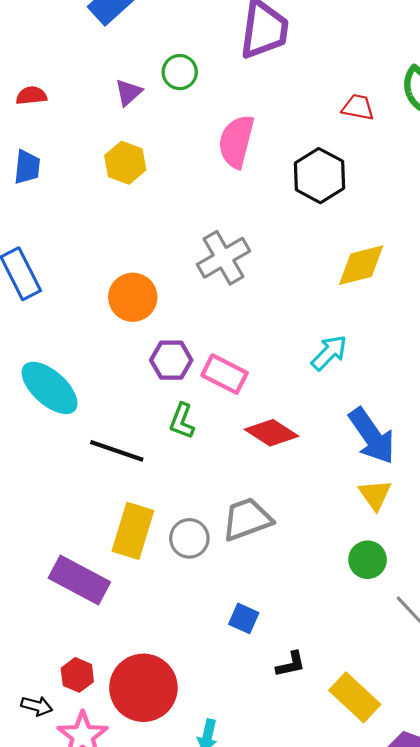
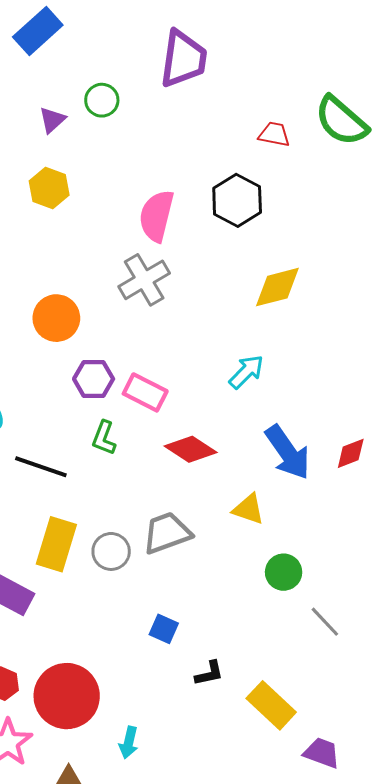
pink semicircle: (236, 141) -> (157, 216), moved
yellow triangle: (375, 495) -> (248, 509), moved, turned -36

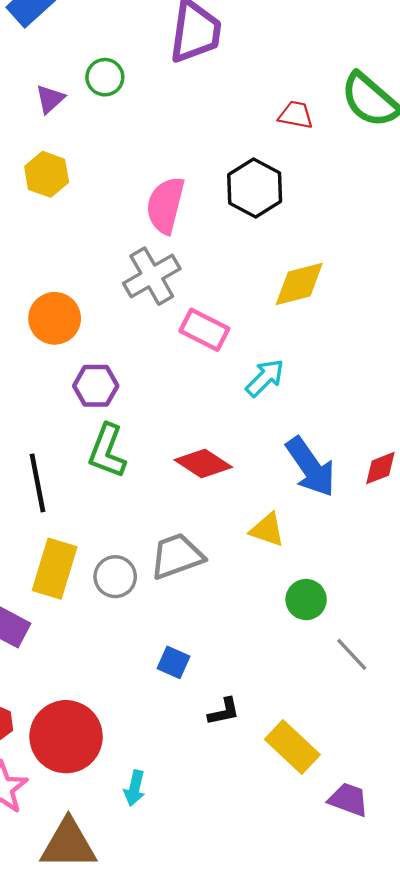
pink rectangle: (145, 392) -> (204, 330), moved
green L-shape: (104, 438) -> (107, 451), size x1.4
black line: (41, 467) -> (37, 483), turned 60

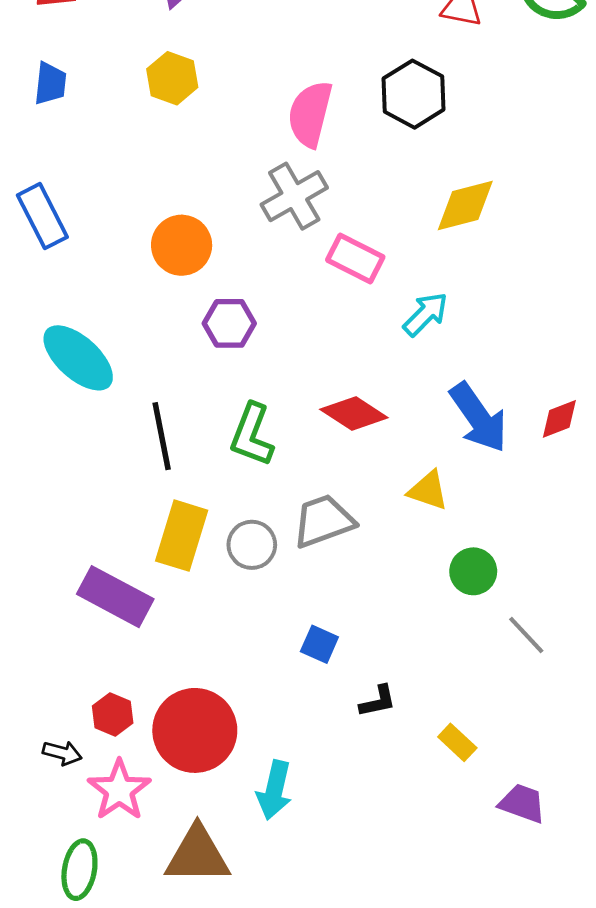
green L-shape: (107, 451) -> (252, 435), moved
yellow rectangle: (292, 747) -> (457, 742), size x0.6
cyan arrow: (135, 788) -> (274, 790), size x1.4

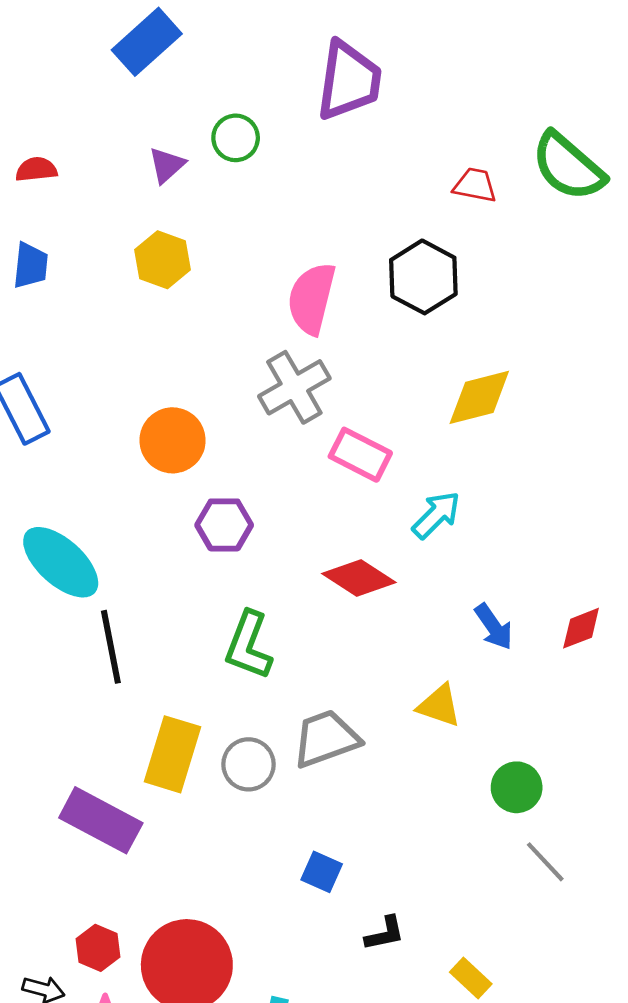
red diamond: (354, 414) -> (359, 578), moved
blue arrow: (479, 418) -> (494, 627), size x0.6
black line: (162, 436) -> (111, 647), moved
green circle: (473, 571) -> (517, 787), moved

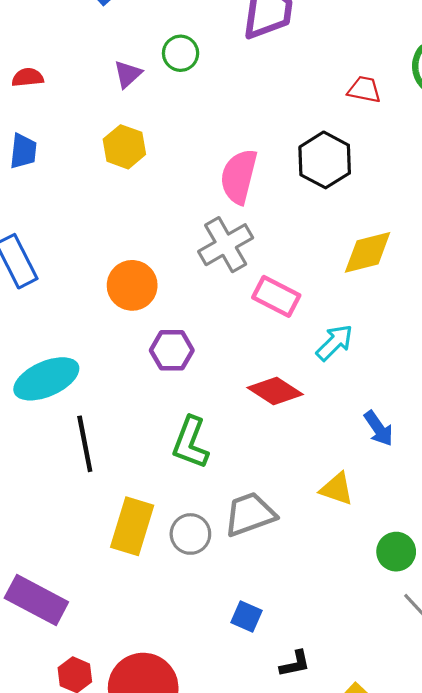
cyan ellipse: (61, 562) -> (46, 379), turned -66
purple rectangle: (101, 820) -> (36, 600), moved

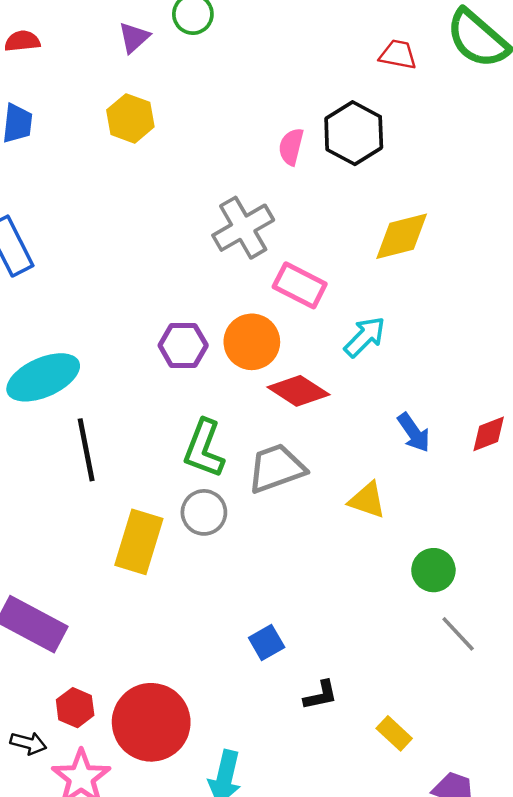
pink semicircle: (239, 176) -> (291, 147), moved, size x0.6
orange circle: (132, 285) -> (252, 342), moved
gray trapezoid: (250, 514) -> (276, 468), moved
gray circle: (190, 534) -> (204, 512), moved
blue square: (247, 616) -> (267, 643), turned 36

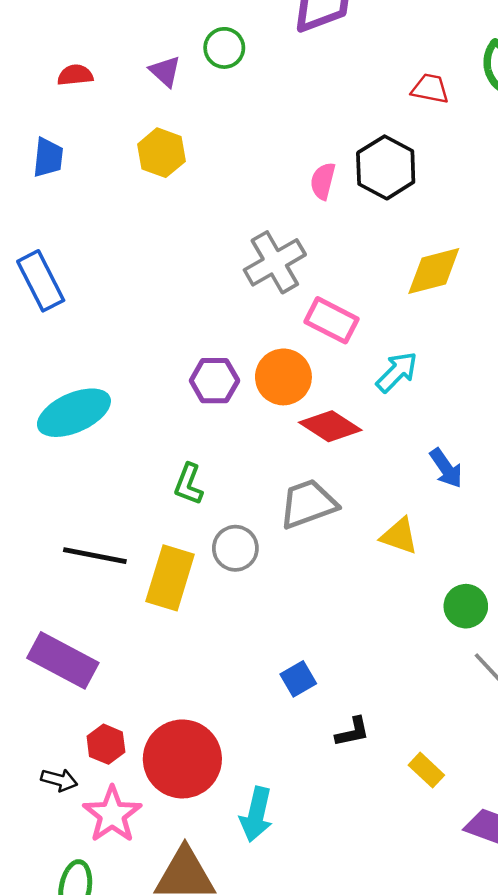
purple triangle: (134, 37) -> (165, 71), turned -36
red semicircle: (22, 41) -> (75, 75), moved
green L-shape: (204, 449) -> (189, 484), moved, size x0.7
black line: (86, 450) -> (95, 556), moved, turned -68

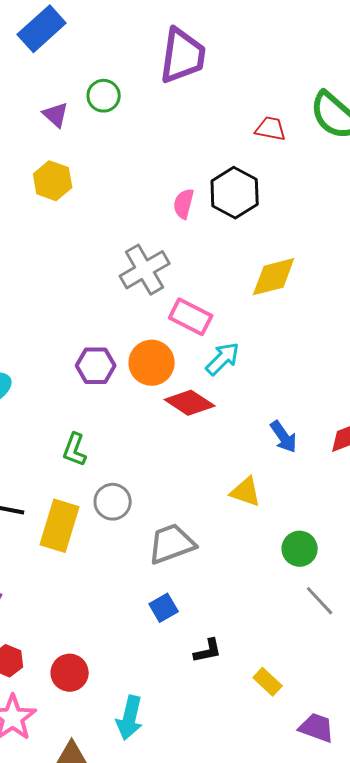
cyan arrow: (397, 372) -> (223, 359), moved
gray trapezoid: (308, 504) -> (172, 544), moved
red circle: (182, 759) -> (70, 673), size x0.6

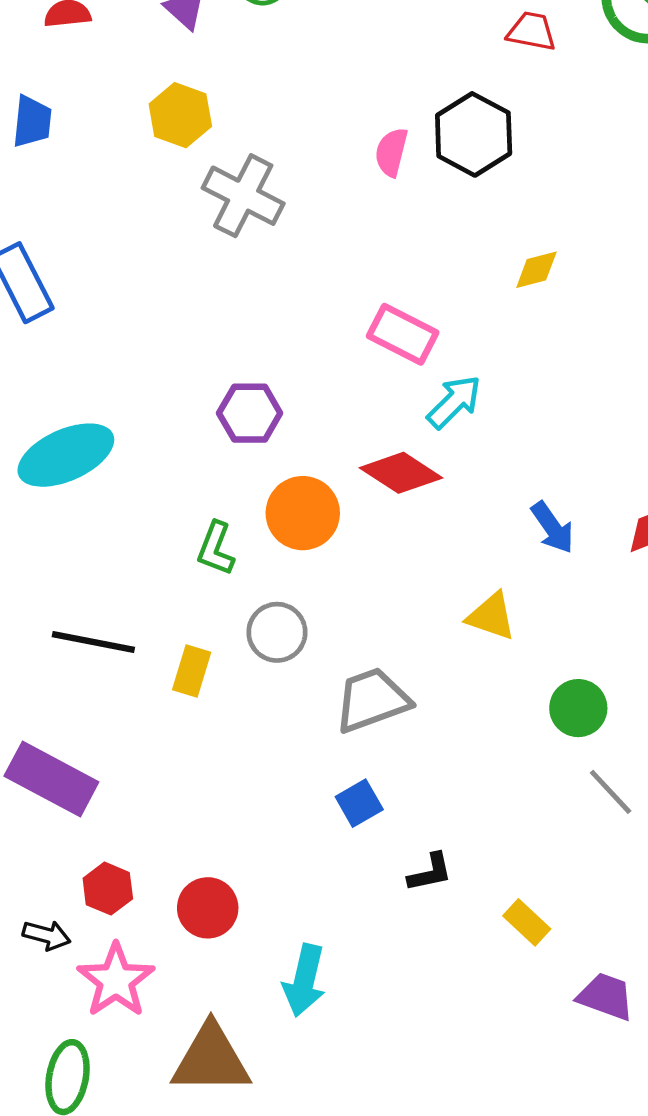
gray cross: (145, 270) -> (243, 196), moved, turned -33
yellow diamond: (274, 277) -> (536, 270), size x0.6
orange circle: (152, 363) -> (303, 513), moved
yellow rectangle: (60, 526) -> (192, 671), size x0.6

